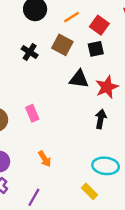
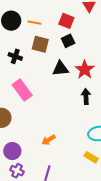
orange line: (71, 17) -> (34, 23), moved, turned 56
pink rectangle: (32, 113) -> (22, 90), moved, size x1.5
orange arrow: (45, 159) -> (48, 140), turned 104

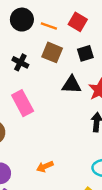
red square: (66, 21) -> (78, 22), moved

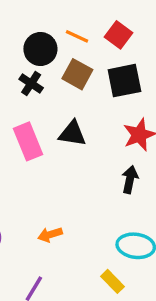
black circle: (22, 20) -> (40, 49), moved
black square: (85, 53) -> (124, 81), size x1.5
black triangle: (71, 85) -> (72, 134), moved

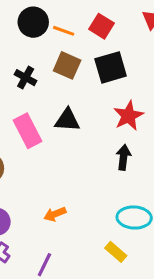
black circle: (40, 49) -> (33, 22), moved

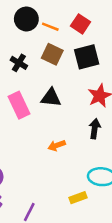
orange arrow: (55, 214) -> (57, 145), moved
yellow rectangle: (116, 252) -> (78, 198), moved, turned -63

